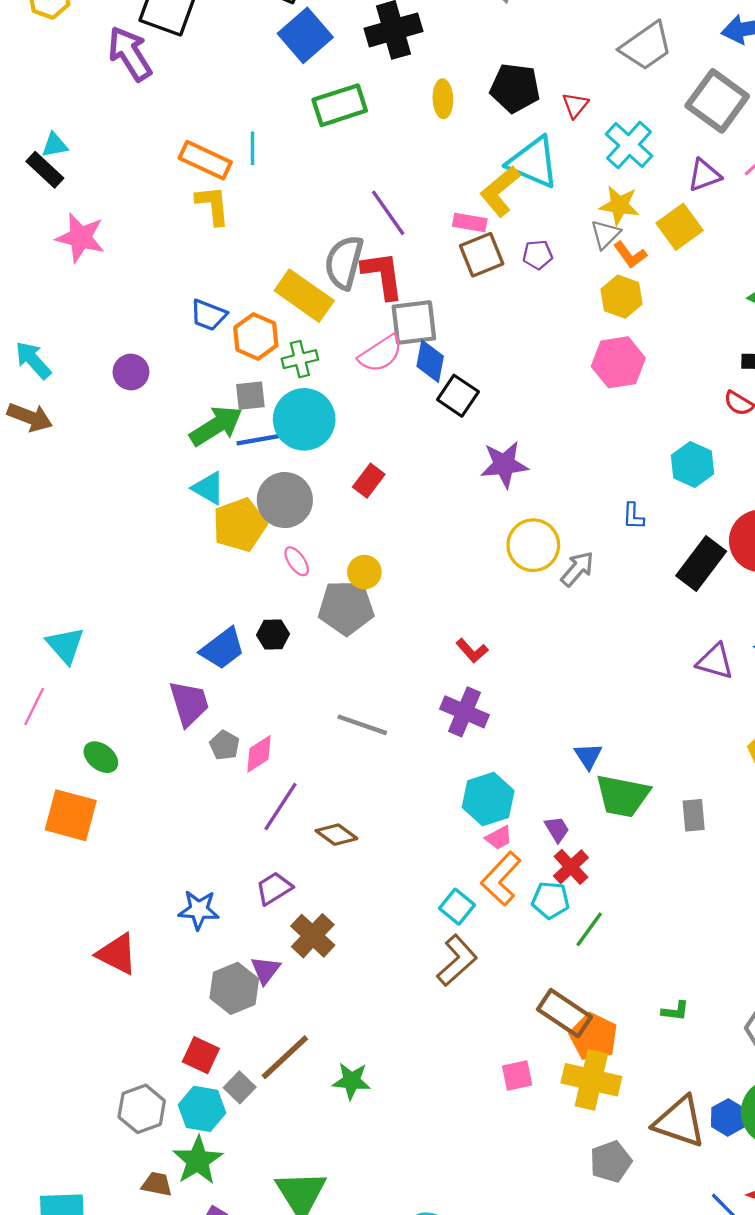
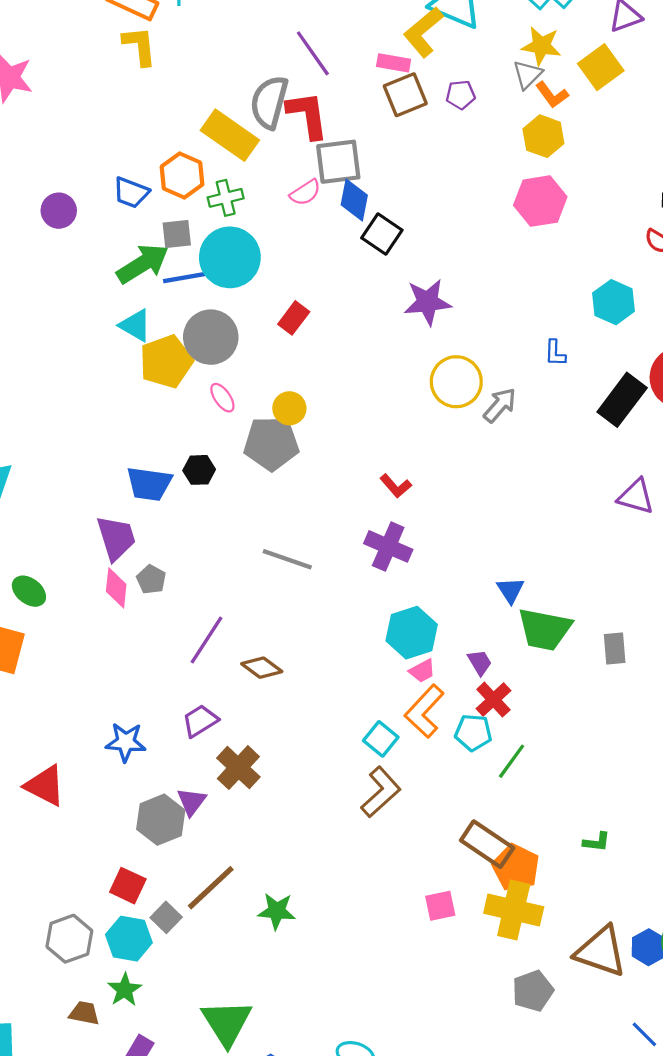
blue trapezoid: (208, 315) -> (131, 193), moved
pink semicircle: (381, 354) -> (305, 193), size x0.7
blue trapezoid: (222, 648) -> (149, 484), turned 45
pink diamond: (259, 754) -> (116, 588), moved, turned -51
green star: (198, 1160) -> (125, 990), size x0.7

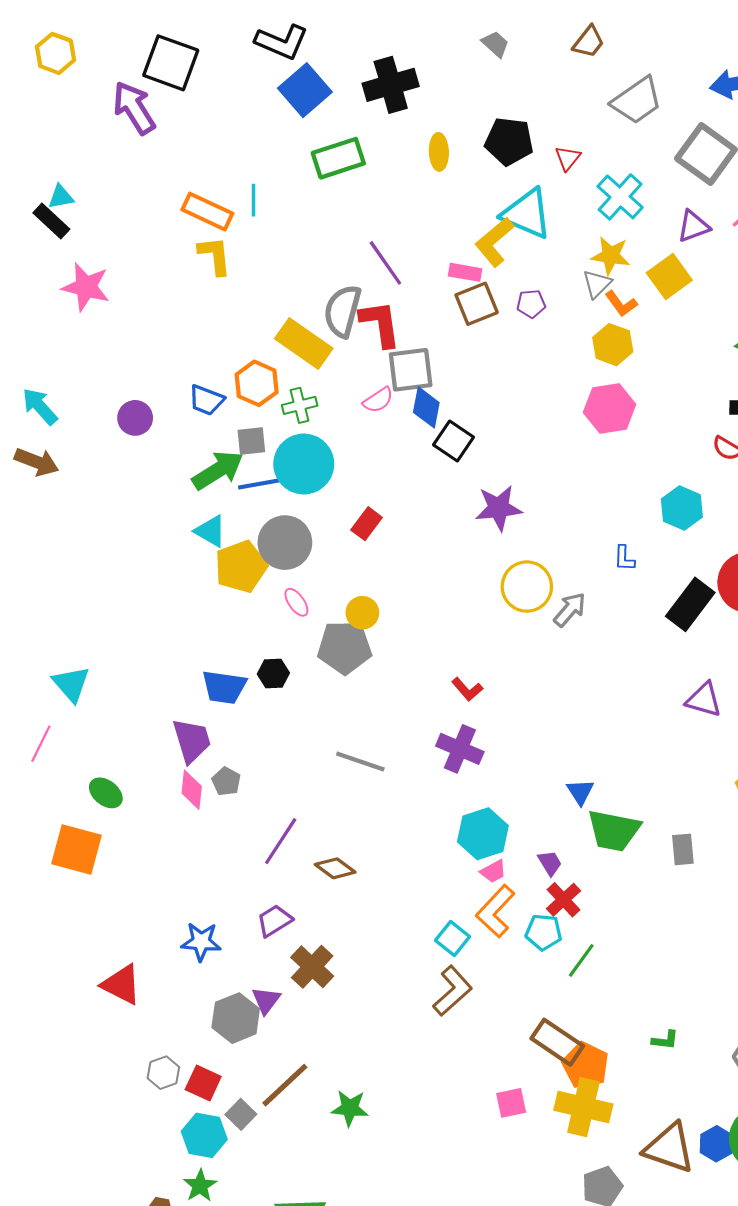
gray hexagon: (69, 939) -> (163, 1073), moved, size x0.7

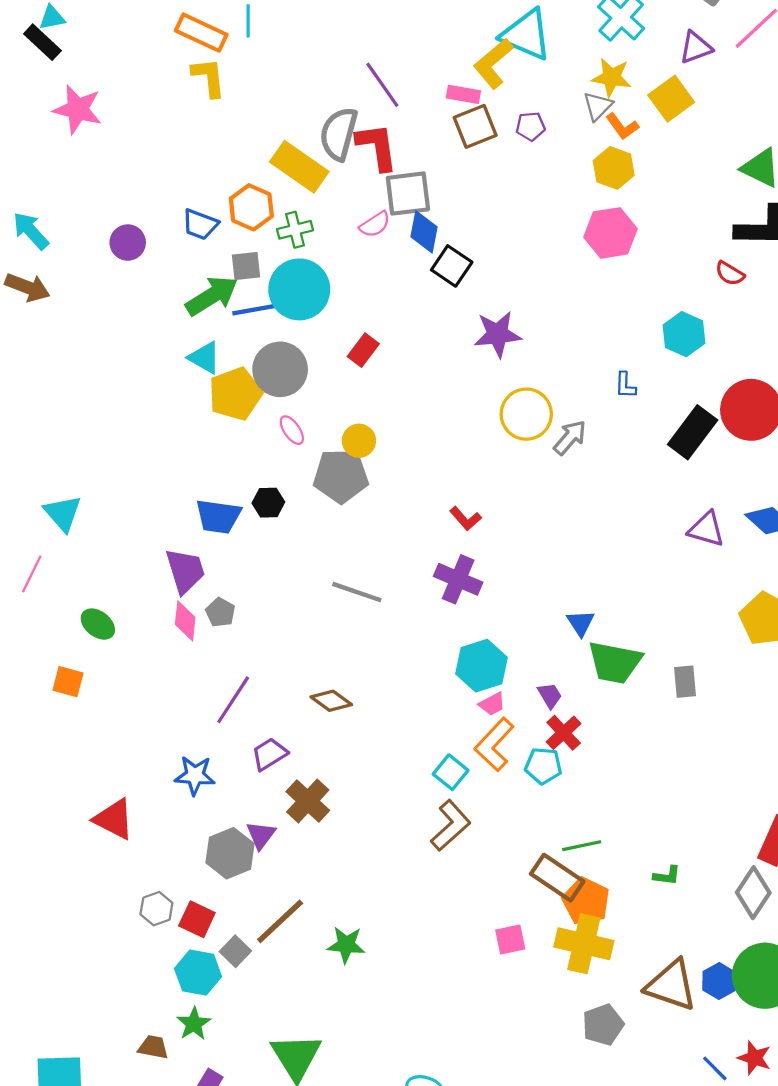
purple line: (281, 841) -> (233, 700), moved
orange square: (76, 849) -> (68, 682), size x0.6
green line: (581, 960) -> (582, 846), moved, turned 42

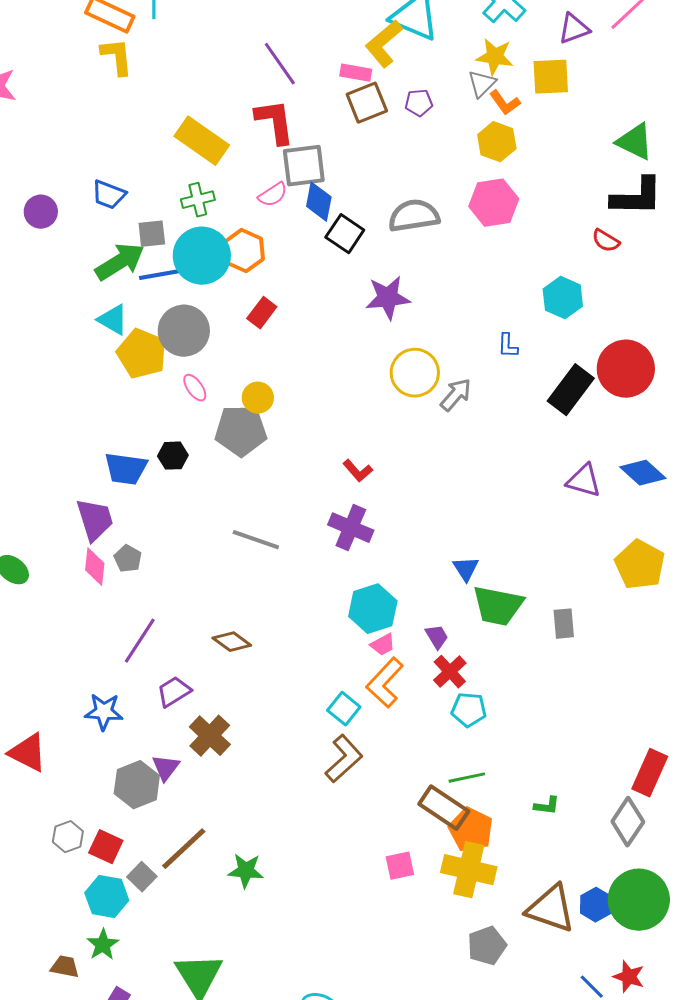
yellow square: (671, 99) -> (551, 77), turned 33
gray semicircle: (339, 134) -> (414, 216), moved, turned 66
orange hexagon: (251, 207) -> (244, 251), moved
yellow pentagon: (235, 394) -> (142, 354), turned -30
cyan pentagon: (543, 766) -> (469, 710), moved

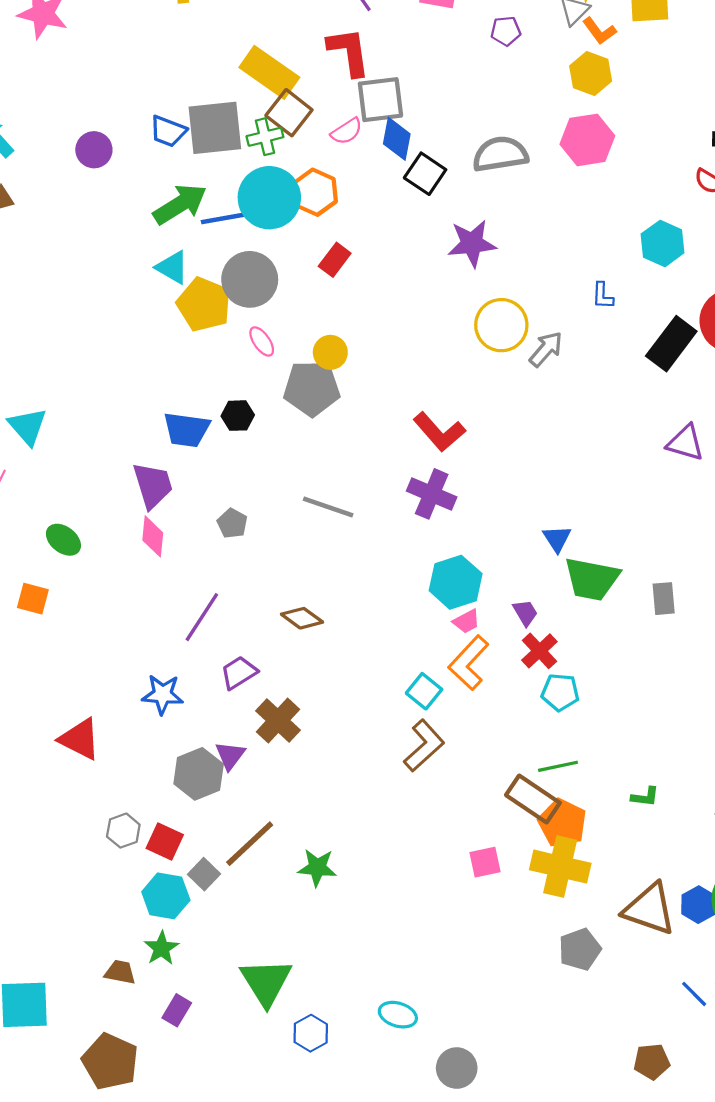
brown square: (367, 103) -> (289, 113), moved, turned -30
gray square: (152, 234) -> (215, 128), moved, size x1.8
red L-shape: (358, 471) -> (439, 432), size x1.6
gray pentagon: (128, 559) -> (232, 523), moved

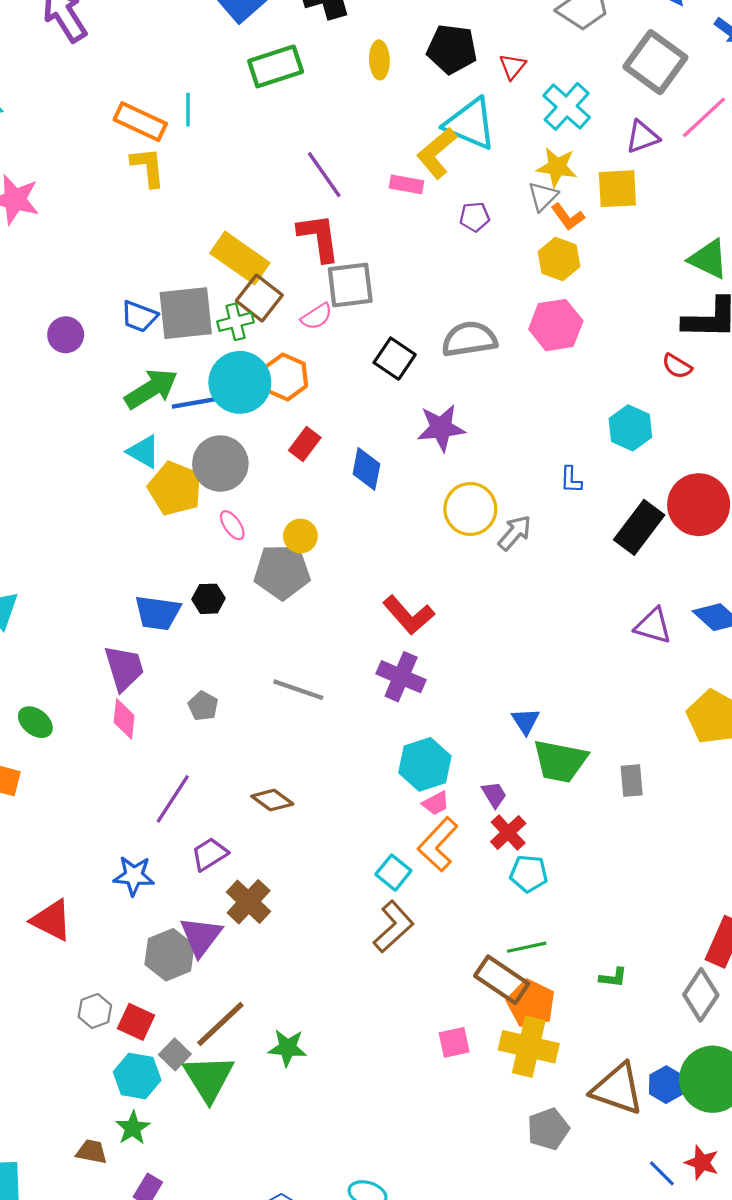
blue diamond: (397, 139) -> (366, 469), moved
purple triangle: (230, 755) -> (201, 936), size x1.4
green triangle: (266, 982) -> (208, 1078), moved

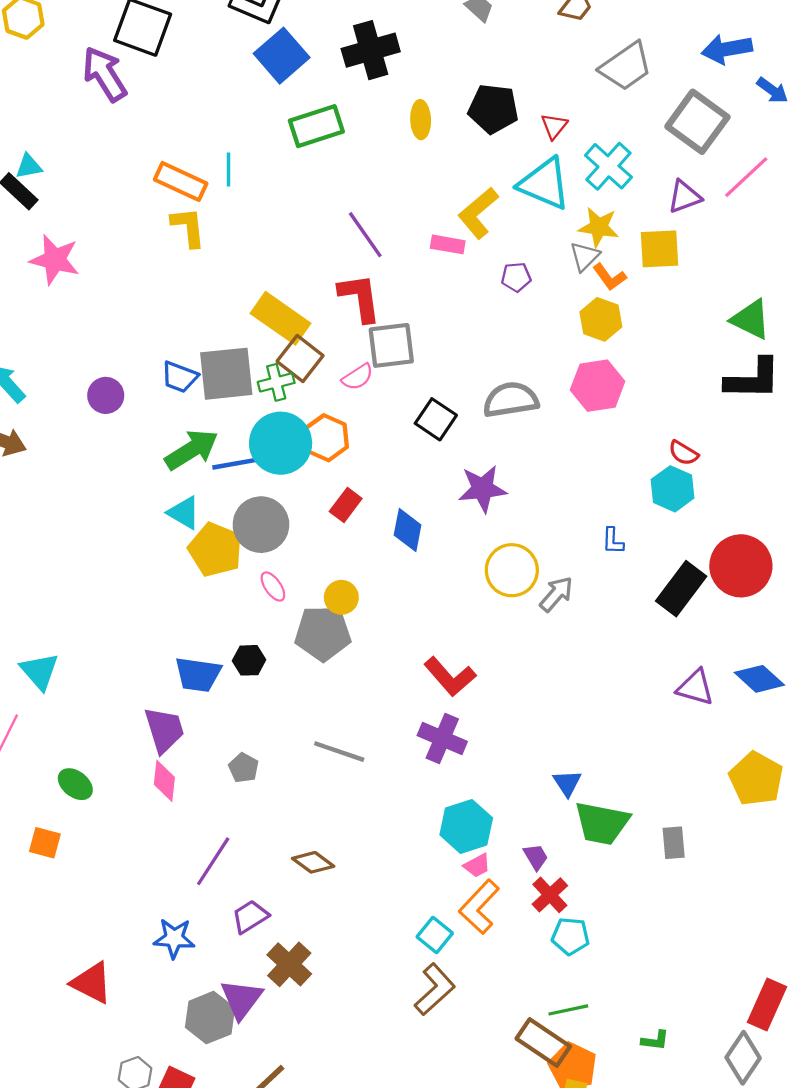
cyan triangle: (470, 124) -> (544, 184), moved
red semicircle: (677, 366) -> (683, 453), moved

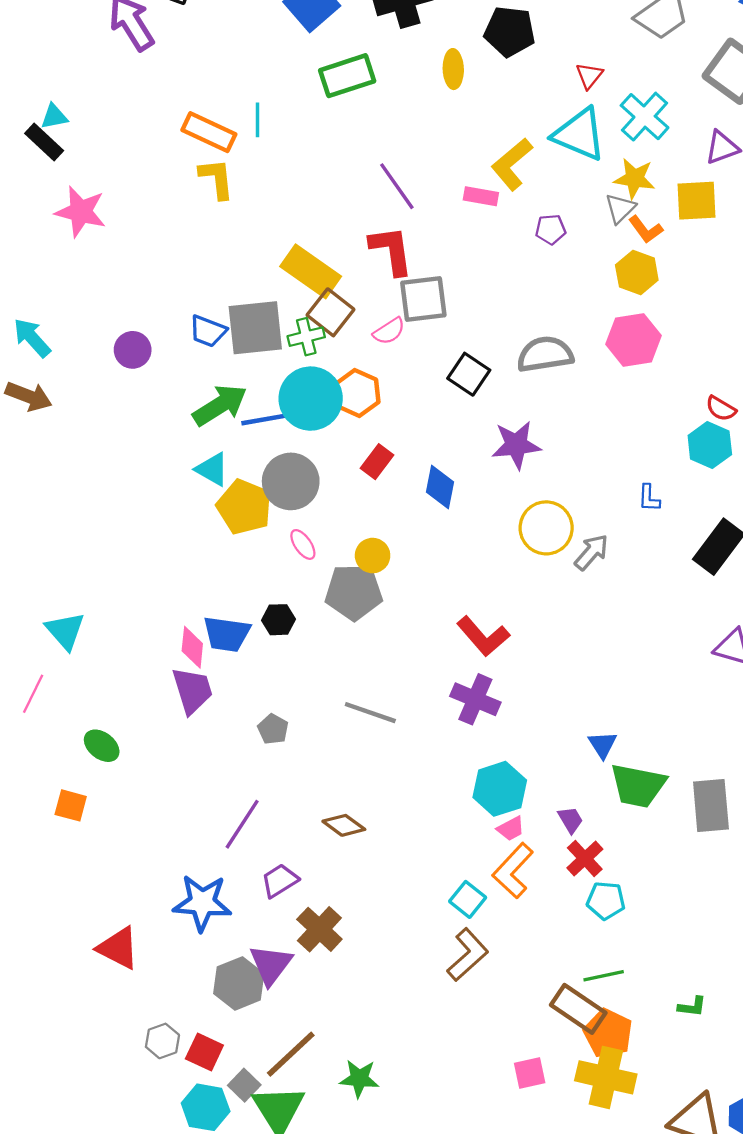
black pentagon: (493, 109) -> (510, 31), moved
pink diamond: (164, 781) -> (192, 647), moved
gray rectangle: (674, 843) -> (711, 805), size x1.6
blue star: (174, 938) -> (202, 903), size x1.4

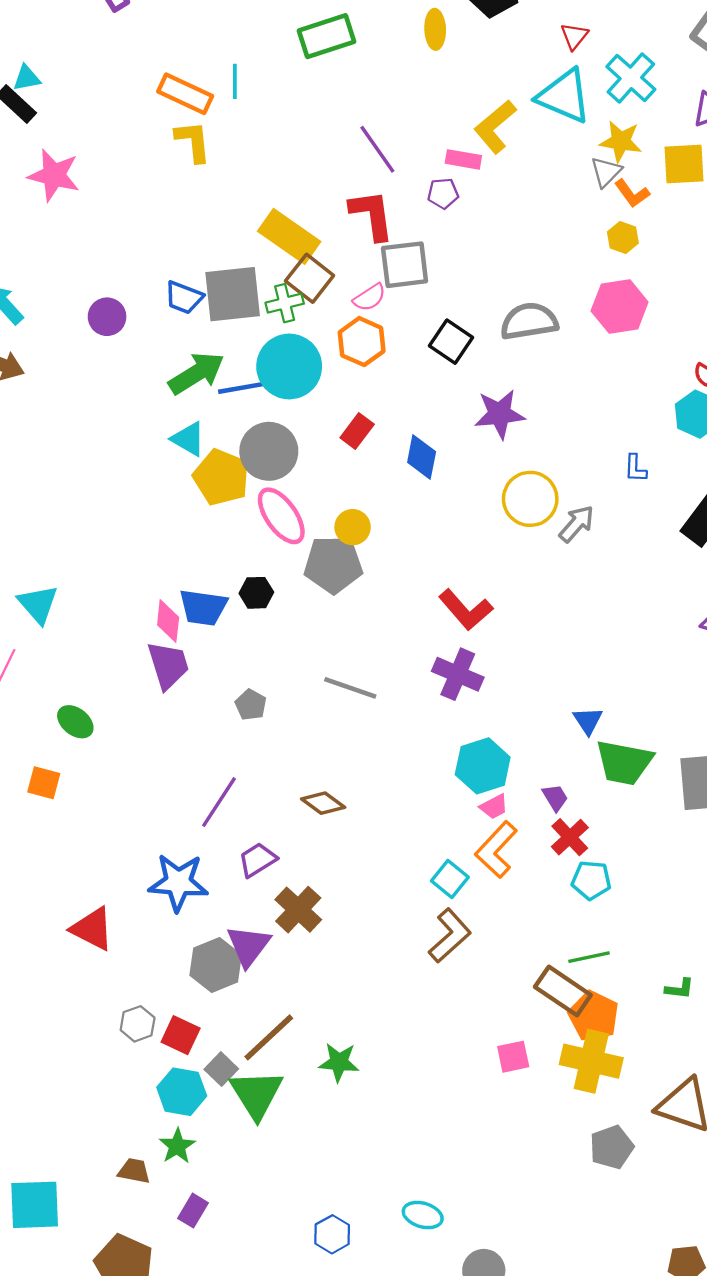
purple pentagon: (551, 229) -> (443, 193), moved
yellow hexagon: (637, 272) -> (623, 238), size x0.7
orange hexagon: (357, 393) -> (362, 342), moved
pink ellipse: (303, 544) -> (281, 516), size x1.8

